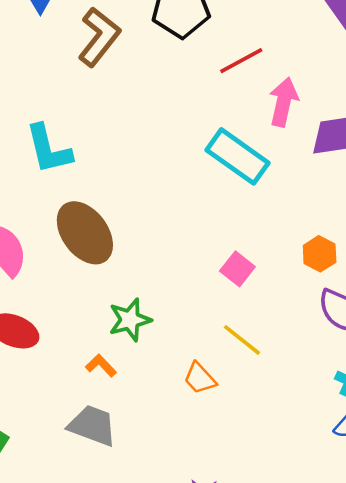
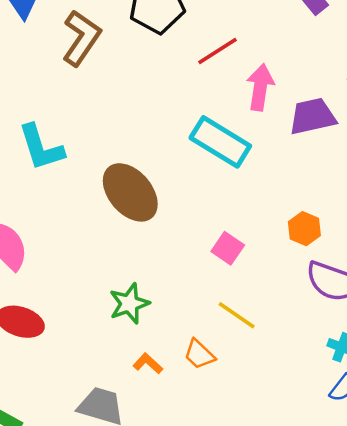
brown ellipse: (85, 233) -> (130, 192), moved
orange L-shape: (101, 366) -> (148, 363), moved

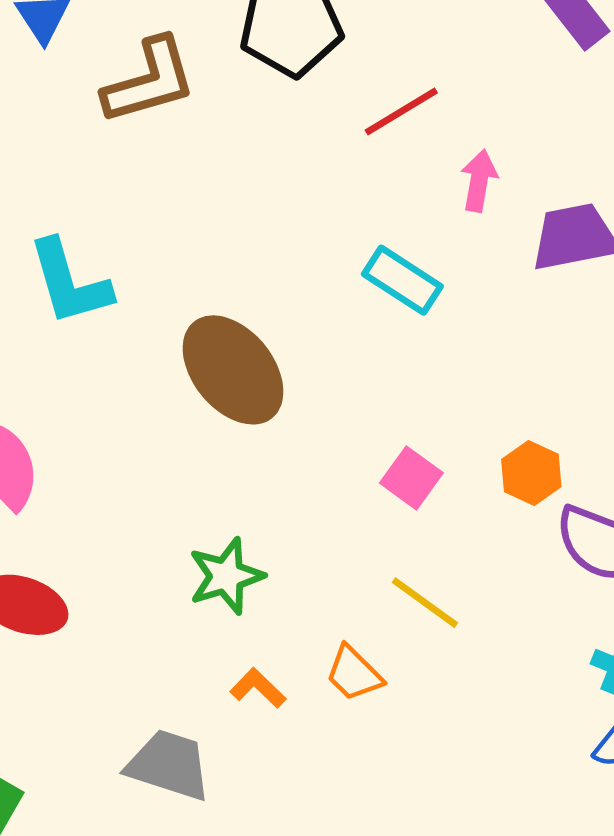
brown L-shape: (81, 38) -> (149, 81), turned 38
pink arrow: (260, 87) -> (479, 181), size x0.7
cyan rectangle: (220, 142) -> (402, 280), size x0.7
orange hexagon: (304, 229) -> (531, 473), moved

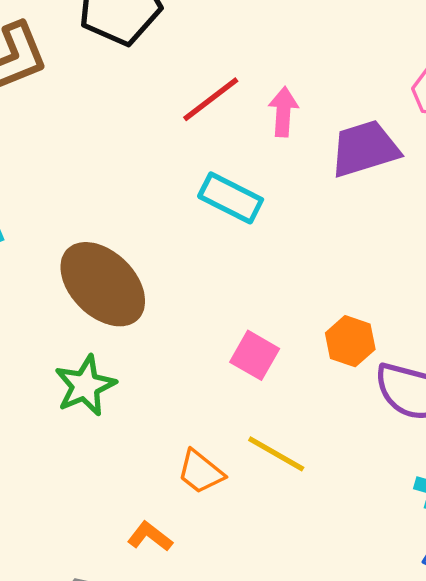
red line: (401, 112) -> (211, 99), moved
green star: (226, 576) -> (85, 386), moved
orange trapezoid: (354, 673) -> (201, 472), moved

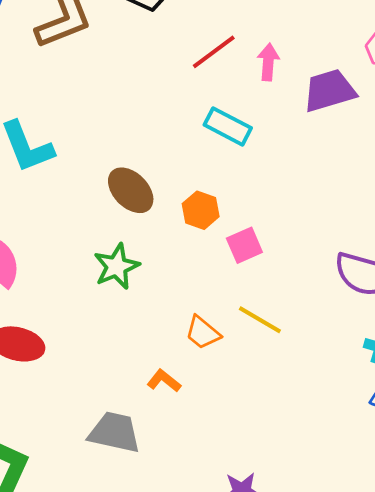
brown ellipse: (103, 284) -> (131, 190), size x0.7
orange hexagon: (350, 341) -> (201, 210), moved
pink square: (255, 355) -> (244, 245), turned 36

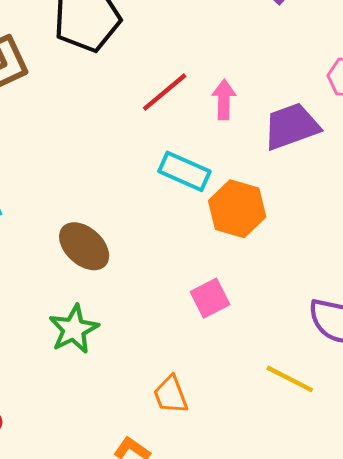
orange hexagon: (201, 210) -> (237, 209), moved, size x1.4
yellow line: (260, 320) -> (290, 379), moved
orange trapezoid: (203, 333) -> (171, 395), turned 33

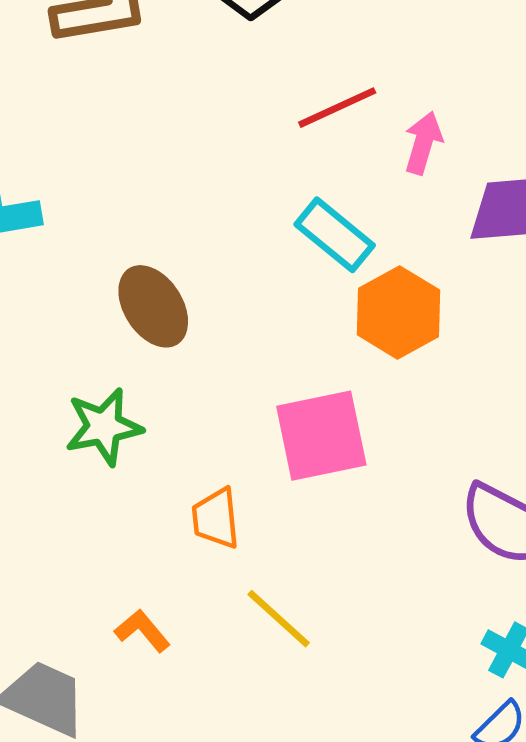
pink square: (210, 298) -> (321, 436), size x1.6
yellow line: (290, 379) -> (279, 619), moved
orange trapezoid: (171, 395) -> (216, 518), moved

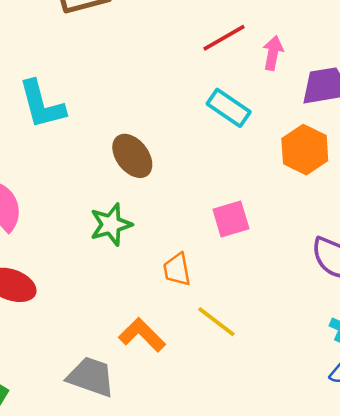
orange hexagon: (398, 312) -> (305, 150), moved
pink square: (321, 436) -> (231, 219), size x0.7
orange L-shape: (142, 631) -> (142, 335), size x1.5

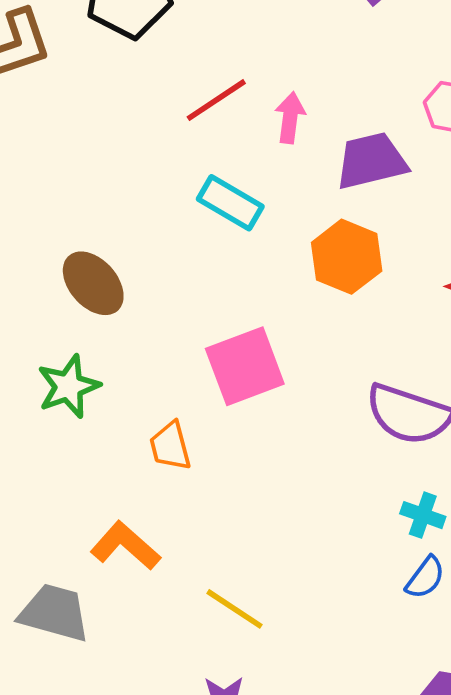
pink square: (231, 219) -> (245, 366), size x1.4
yellow line: (216, 322) -> (234, 609), moved

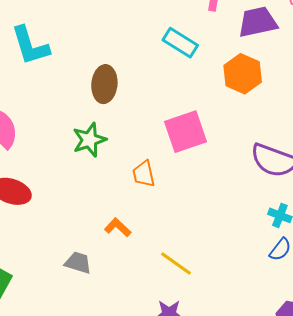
brown ellipse: (93, 283) -> (104, 84), turned 45
orange L-shape: (125, 546) -> (118, 227), size x0.7
gray trapezoid: (54, 613) -> (78, 263), size x0.7

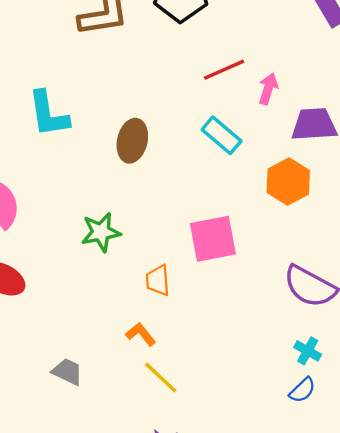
brown ellipse: (104, 84) -> (132, 141), moved
orange L-shape: (118, 227) -> (141, 334), moved
yellow line: (176, 263) -> (161, 378), moved

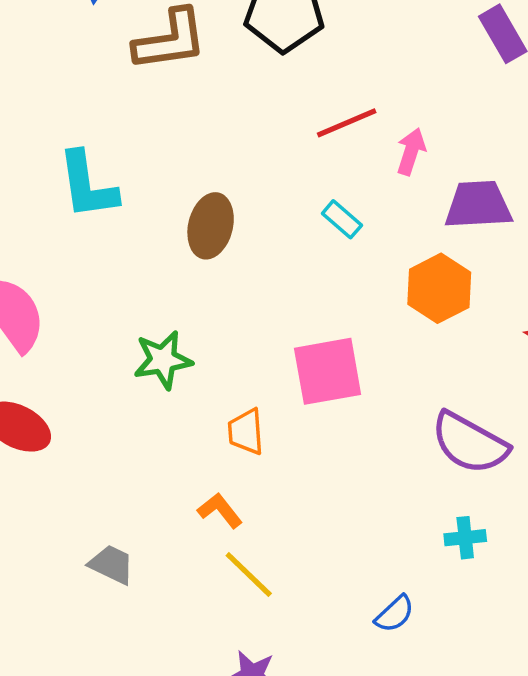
cyan rectangle: (222, 135) -> (342, 219), size x0.7
cyan cross: (308, 351) -> (465, 538), turned -36
blue semicircle: (302, 390) -> (395, 614), moved

